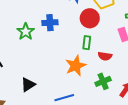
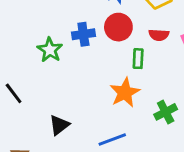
red circle: (90, 18) -> (118, 27), moved
red semicircle: (105, 56) -> (159, 35), moved

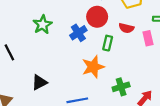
blue cross: (83, 34) -> (78, 33), moved, turned -35

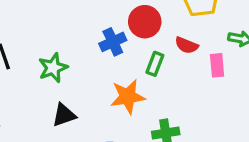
green star: (43, 25) -> (53, 68), moved
black triangle: (39, 82) -> (64, 115), moved

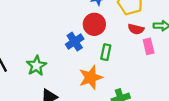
red semicircle: (187, 45) -> (136, 29), moved

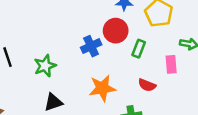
red semicircle: (136, 29) -> (147, 85), moved
green rectangle: (106, 52) -> (139, 49), moved

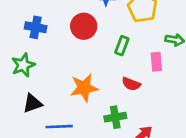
red circle: (116, 31) -> (84, 26), moved
blue cross: (91, 46) -> (36, 27), moved, turned 36

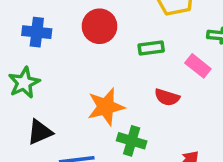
green rectangle: (122, 46) -> (151, 48), turned 66
pink rectangle: (156, 62) -> (198, 66), turned -42
green cross: (115, 117) -> (132, 141), moved, turned 30

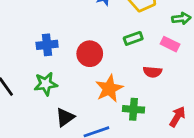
red circle: (100, 26) -> (90, 54), moved
green star: (24, 83) -> (46, 84), turned 30

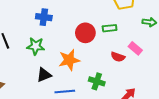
pink rectangle: (170, 44) -> (135, 48), moved
red circle: (90, 54) -> (85, 33), moved
orange star: (109, 89) -> (69, 60), moved

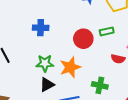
green star: (36, 46) -> (45, 63), moved

